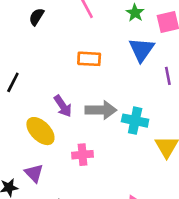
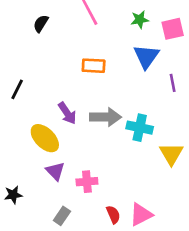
green star: (135, 13) -> (140, 20), turned 30
pink cross: (83, 155) -> (87, 182), moved
purple triangle: (34, 173) -> (55, 171), moved

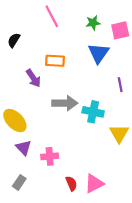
black semicircle: (41, 24) -> (14, 40), moved
purple line: (173, 83) -> (120, 85), moved
purple arrow: (67, 113) -> (33, 78), moved
gray rectangle: (62, 216) -> (19, 182), moved

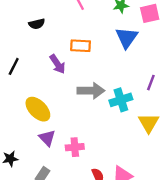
black semicircle: (14, 40) -> (37, 24), turned -136
purple line: (120, 85) -> (151, 83), moved, turned 32
cyan cross: (93, 112) -> (121, 100), turned -30

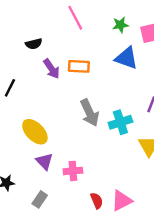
blue triangle: (127, 38) -> (126, 58), turned -45
purple arrow: (57, 64) -> (52, 69), moved
gray arrow: (91, 91) -> (90, 113), turned 65

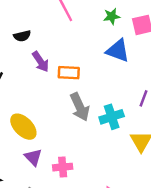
orange rectangle: (79, 66) -> (69, 73), moved

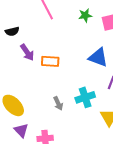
blue triangle: (118, 51) -> (98, 57), moved
gray arrow: (80, 107) -> (58, 103), moved, size x0.6

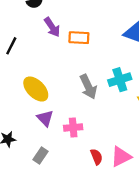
gray arrow: (58, 103) -> (88, 87), size x1.5

